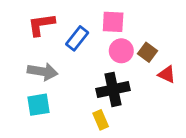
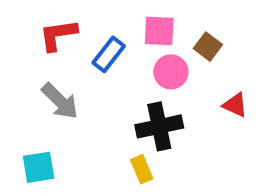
brown square: (148, 52) -> (208, 47), moved
gray arrow: (43, 72) -> (60, 101), turned 36
cyan square: (38, 105) -> (39, 167), moved

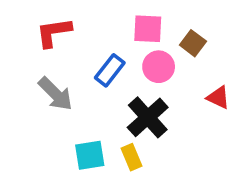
blue rectangle: (109, 54) -> (110, 70), moved
black cross: (159, 126) -> (148, 117), turned -30
cyan square: (39, 167) -> (90, 155), moved

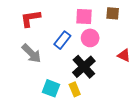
brown square: (193, 43) -> (113, 13), moved, turned -32
cyan square: (90, 155) -> (51, 88), turned 30

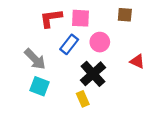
pink square: (84, 16) -> (80, 18), moved
red L-shape: (30, 18) -> (51, 18), moved
cyan square: (51, 88) -> (40, 86), moved

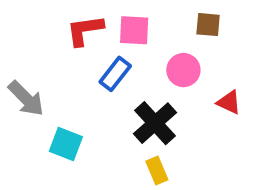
pink circle: (100, 42) -> (183, 70), moved
gray arrow: (35, 59) -> (26, 98), moved
yellow rectangle: (83, 99) -> (157, 171), moved

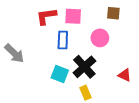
blue rectangle: (115, 74) -> (63, 40), turned -36
red triangle: (229, 102) -> (125, 75), moved
cyan square: (66, 144) -> (60, 74), moved

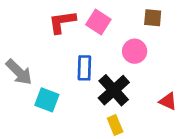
pink square: (73, 16) -> (98, 22), turned 30
blue rectangle: (63, 40) -> (84, 68), moved
cyan square: (60, 74) -> (47, 100), moved

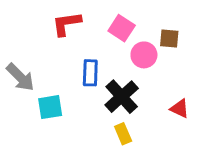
brown square: (153, 18) -> (169, 39), moved
pink square: (98, 22) -> (122, 28), moved
cyan square: (47, 100) -> (50, 107), turned -30

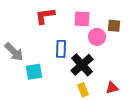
pink square: (122, 28) -> (82, 19), turned -30
red triangle: (180, 109) -> (112, 88), moved, turned -40

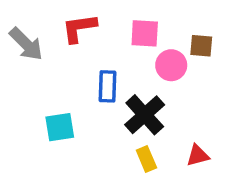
gray arrow: (14, 52) -> (26, 44), moved

